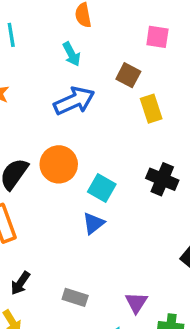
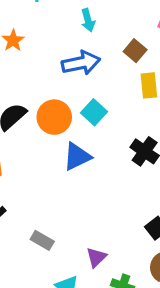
cyan square: (102, 188) -> (94, 112), moved
blue triangle: (93, 223) -> (77, 157), moved, size x1.4

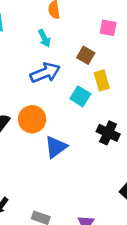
cyan square: (94, 112) -> (80, 96), moved

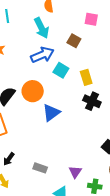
cyan arrow: (44, 38) -> (41, 28), size x1.5
yellow rectangle: (102, 80) -> (86, 77), moved
cyan square: (80, 96) -> (61, 70), moved

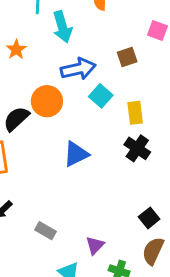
cyan arrow: (41, 28) -> (62, 27), moved
brown square: (74, 41) -> (127, 57), turned 32
orange circle: (33, 91) -> (47, 101), moved

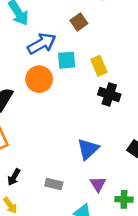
cyan square: (101, 96) -> (67, 60), turned -30
orange circle: (47, 101) -> (39, 79), moved
blue triangle: (76, 154) -> (88, 149), moved

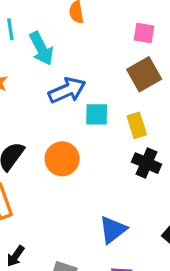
brown square: (79, 22) -> (144, 74), moved, size x1.5
orange circle: (39, 79) -> (62, 159), moved

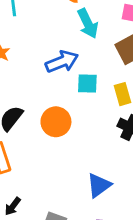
cyan arrow: (41, 49) -> (88, 23), moved

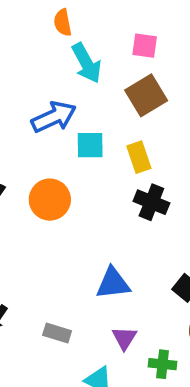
blue triangle: (99, 185) -> (113, 283), turned 32

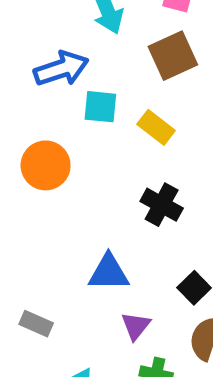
yellow rectangle: (139, 157) -> (156, 127), turned -40
black cross: (151, 202) -> (162, 205), moved
purple triangle: (124, 338) -> (136, 326), moved

